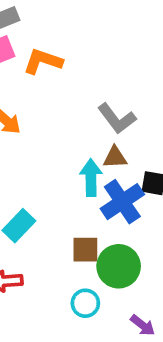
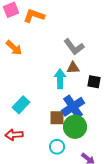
blue cross: (122, 202) -> (73, 107), moved

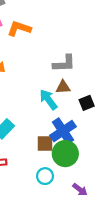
gray L-shape: (74, 47) -> (64, 63), turned -55
cyan arrow: (60, 79) -> (48, 100), turned -36
black square: (94, 82) -> (87, 103), turned -32

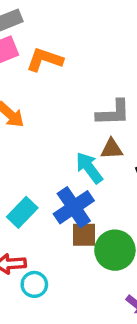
blue cross: (63, 131) -> (74, 207), moved
cyan circle: (45, 176) -> (34, 284), moved

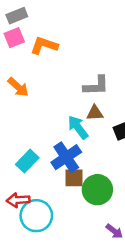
cyan circle: (34, 284) -> (36, 216), size x1.6

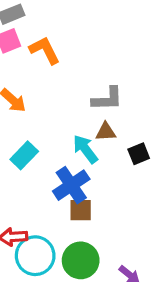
orange L-shape: (44, 45) -> (45, 50), turned 44
cyan rectangle: (27, 161) -> (24, 155), moved
green circle: (97, 190) -> (81, 260), moved

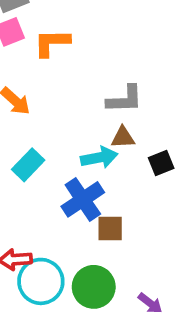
orange L-shape: (45, 50) -> (52, 43), turned -64
cyan arrow: (85, 149) -> (99, 158), turned 116
brown square: (81, 210) -> (110, 229), moved

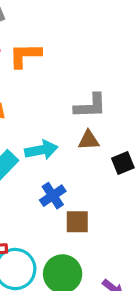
cyan arrow: (99, 158) -> (41, 150), moved
blue cross: (83, 199) -> (53, 196), size x0.7

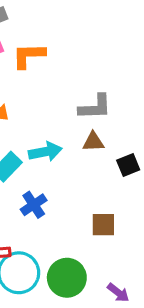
blue cross: (53, 196) -> (34, 205), moved
brown square: (77, 222) -> (103, 225), moved

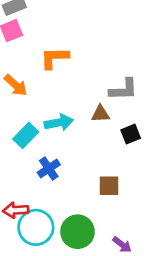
orange L-shape: (29, 56) -> (55, 58), moved
gray L-shape: (95, 107) -> (123, 89), moved

